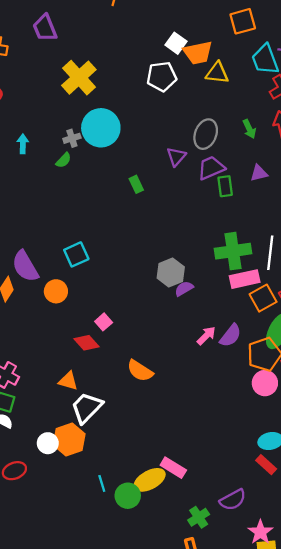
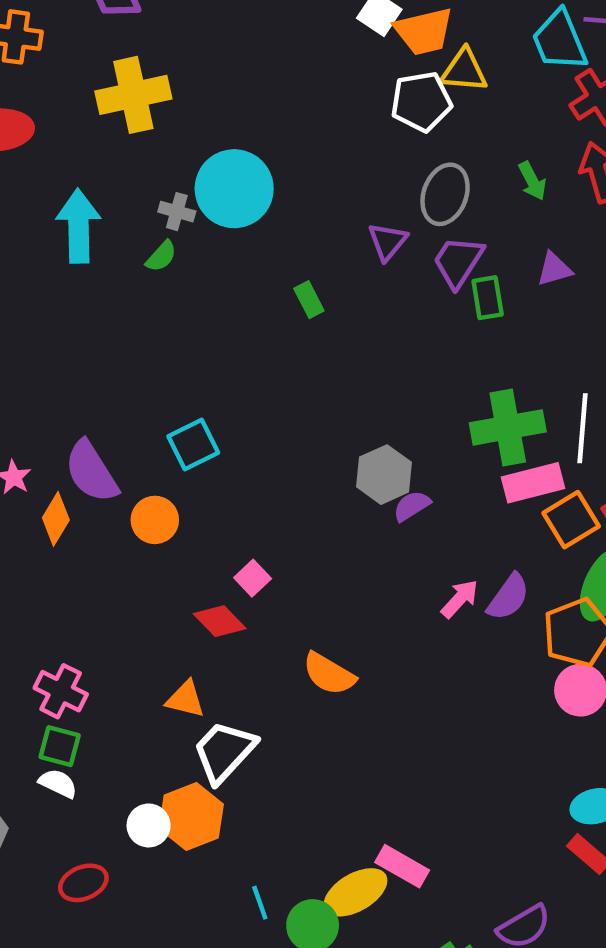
white pentagon: (162, 76) -> (421, 102), moved
yellow cross: (79, 78) -> (133, 95), moved, turned 32
gray cross: (72, 138) -> (177, 212), turned 35
cyan arrow: (23, 144) -> (78, 226), size x1.8
purple trapezoid: (211, 168) -> (458, 262), turned -32

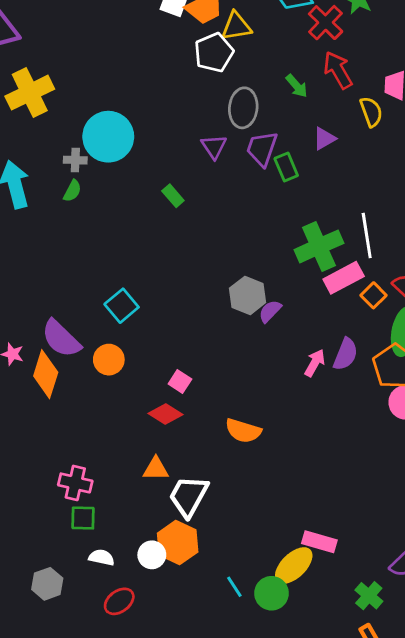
orange diamond: (56, 519) -> (46, 374), size x1.4
orange square: (571, 520) -> (373, 295), size x0.7
white semicircle: (58, 783) -> (102, 557), moved

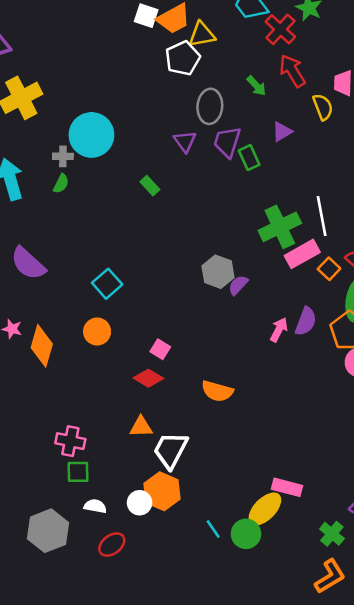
purple semicircle: (61, 339) -> (28, 263), moved
gray hexagon: (47, 584) -> (48, 531), size x1.5

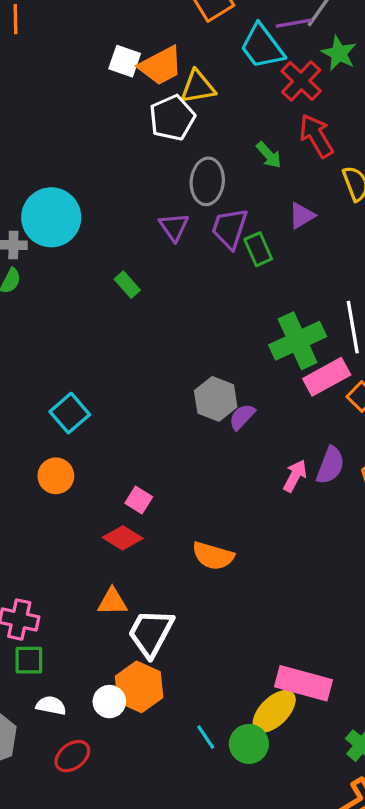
pink rectangle: (287, 487) -> (303, 683), size x1.4

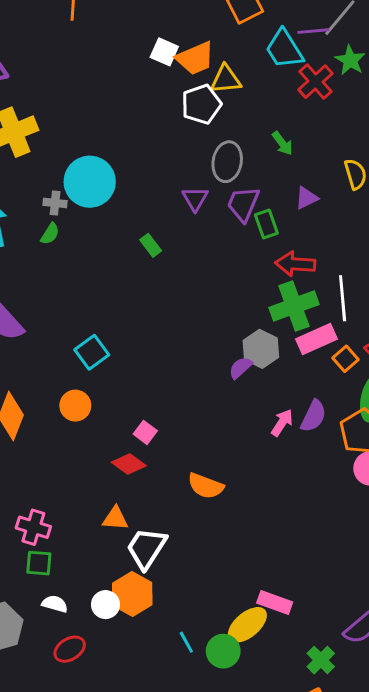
red arrow: (316, 136) -> (295, 264), moved, turned -60
gray hexagon: (216, 399) -> (261, 349), moved
pink rectangle: (303, 683) -> (275, 603), size x0.7

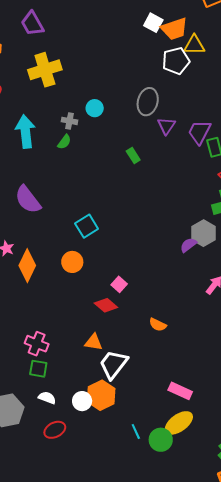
gray ellipse: (227, 162) -> (148, 102), moved
cyan circle: (90, 182) -> (95, 108), size x0.5
orange semicircle: (206, 486) -> (158, 325), size x0.7
pink rectangle: (275, 603) -> (180, 391), moved

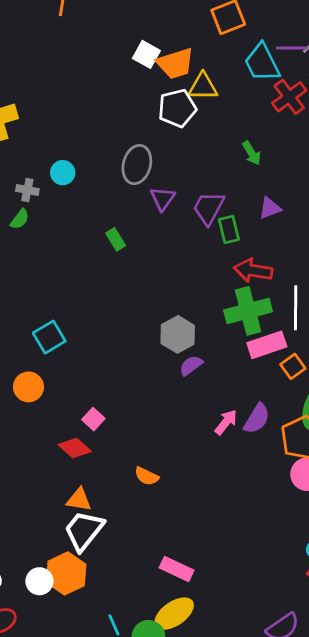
gray hexagon: (204, 233) -> (178, 334), moved
orange triangle: (94, 342) -> (79, 500), moved

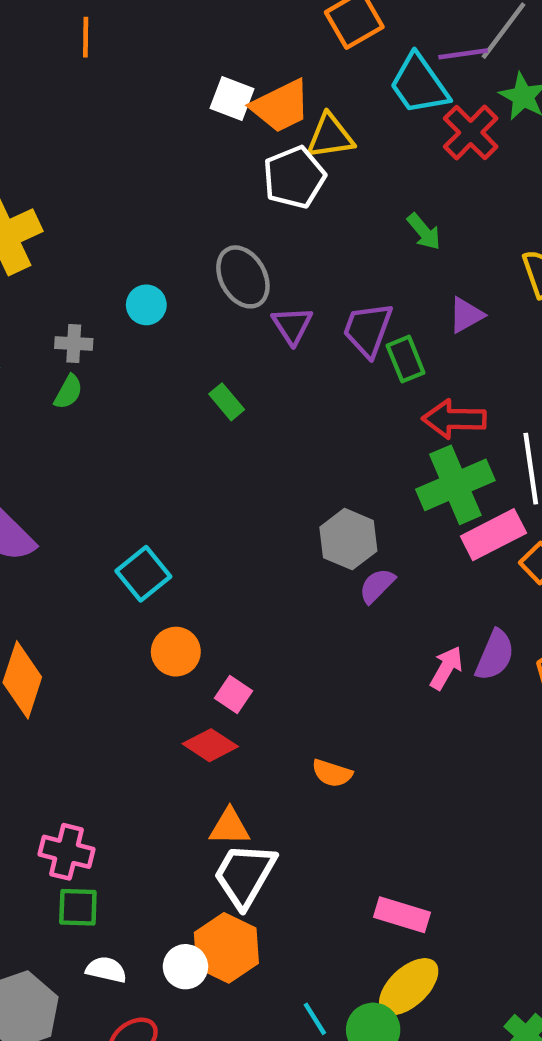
gray ellipse: (137, 165) -> (243, 277), turned -36
cyan circle: (63, 173) -> (146, 305), moved
orange circle: (28, 387) -> (176, 652), moved

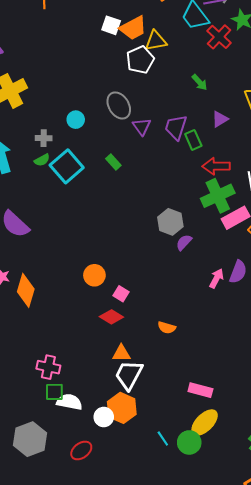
green semicircle: (68, 392) -> (42, 160), turned 35
cyan square: (143, 574) -> (67, 166), moved, size x1.4
white semicircle: (106, 970) -> (69, 402), moved, size x1.4

